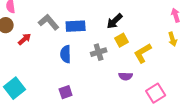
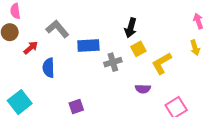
black arrow: (115, 21) -> (131, 28), turned -30
blue rectangle: (76, 26) -> (88, 45), moved
blue semicircle: (66, 54) -> (49, 68), moved

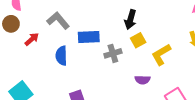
blue semicircle: (49, 68) -> (61, 56), moved

